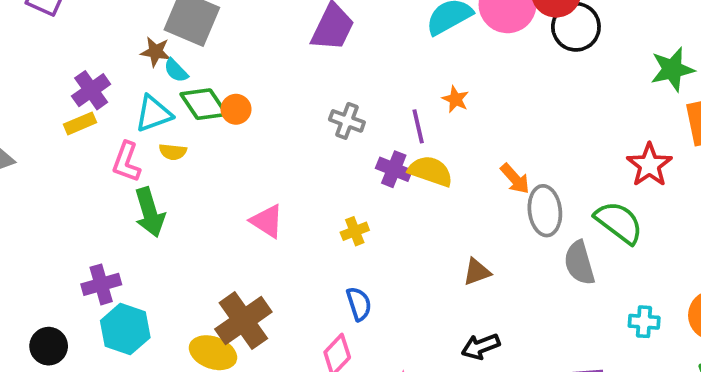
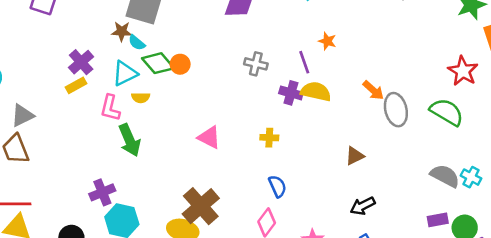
yellow cross: (355, 231) -> (269, 138), turned 30
gray semicircle: (579, 263) -> (445, 176), moved, turned 140
cyan cross: (644, 322) -> (471, 177), turned 30

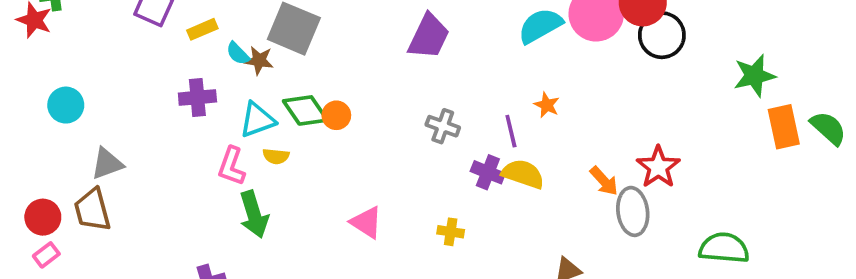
cyan semicircle: (137, 43) -> (238, 53), moved
purple cross: (81, 62) -> (197, 98), turned 30
red star: (463, 71) -> (658, 167), moved
yellow rectangle: (76, 85) -> (202, 29), moved
green semicircle: (447, 112) -> (724, 248), moved, turned -32

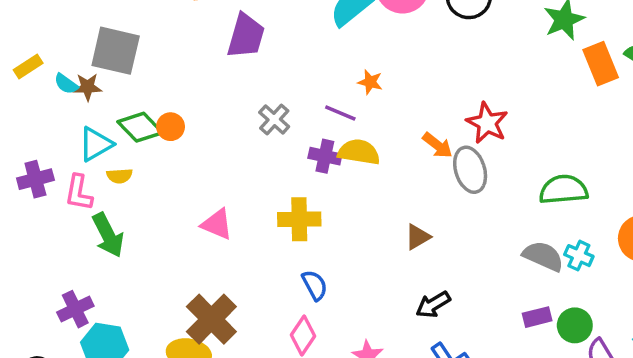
purple cross: (197, 98) -> (35, 179), moved
gray cross: (443, 126) -> (274, 119), turned 32
purple line: (511, 131) -> (340, 113), turned -44
yellow cross: (451, 232) -> (299, 219), size x1.6

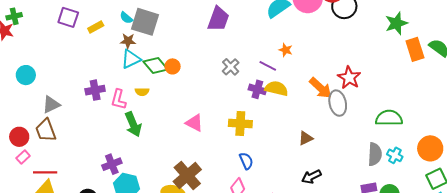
cyan semicircle: (66, 84) -> (126, 18), moved
cyan triangle: (96, 144) -> (131, 59), moved
orange arrow: (437, 145) -> (321, 88), size x1.4
gray semicircle: (543, 256) -> (375, 154), turned 65

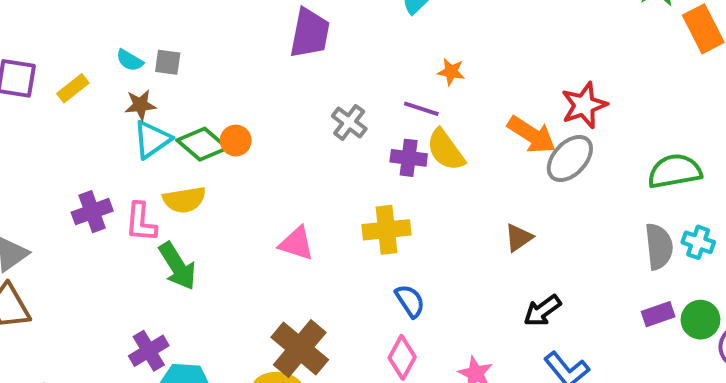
gray square: (145, 22) -> (168, 62), size x0.5
red star: (349, 78) -> (584, 105), turned 30
yellow semicircle: (276, 88) -> (446, 150), turned -130
yellow semicircle: (142, 92) -> (184, 200), size x1.5
gray ellipse: (338, 103) -> (570, 159), turned 65

